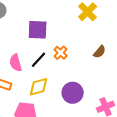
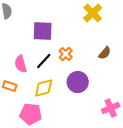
purple circle: (73, 93) -> (78, 82), moved

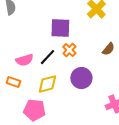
purple square: (43, 31) -> (60, 28), moved
pink semicircle: (21, 64) -> (24, 60), turned -90

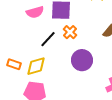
pink semicircle: (24, 60) -> (35, 12), moved
yellow diamond: (47, 84) -> (36, 66), moved

